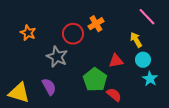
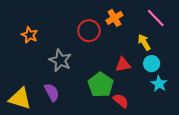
orange cross: (96, 24) -> (114, 18), moved
red circle: (73, 34) -> (89, 31), moved

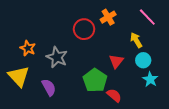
orange star: (30, 35) -> (28, 48), moved
red triangle: (123, 65) -> (116, 61), turned -42
yellow triangle: (20, 99) -> (19, 76), moved, turned 30

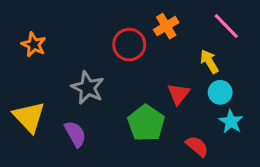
orange star: (28, 48) -> (34, 45), moved
red semicircle: (114, 95) -> (197, 146), moved

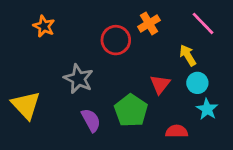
orange star: (34, 45) -> (44, 26), moved
purple semicircle: (75, 134) -> (91, 120), moved
red semicircle: (197, 146) -> (177, 131), turned -40

